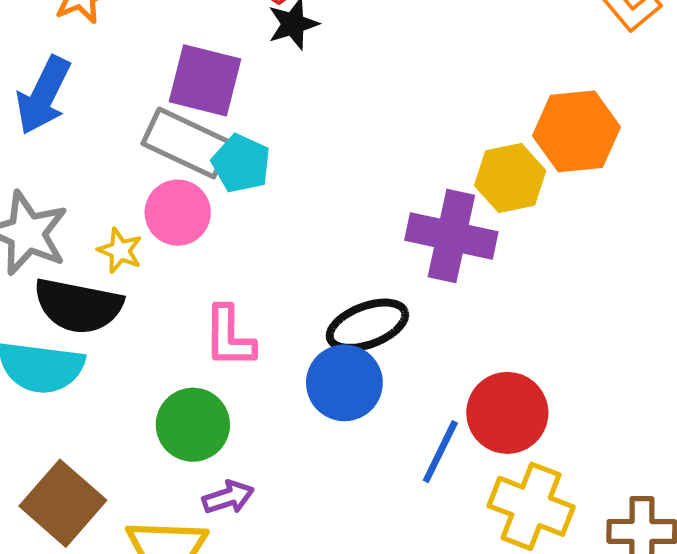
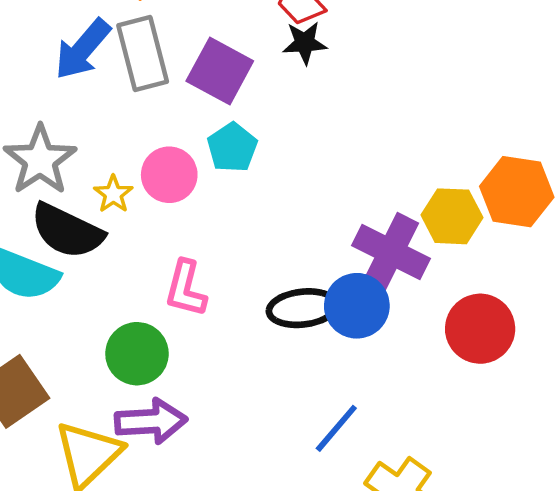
gray rectangle: (186, 143) -> (143, 53), moved, turned 36
blue circle: (344, 383) -> (357, 306), moved
red circle: (507, 413) -> (480, 329), moved
purple arrow: (228, 497) -> (151, 421), size x1.6

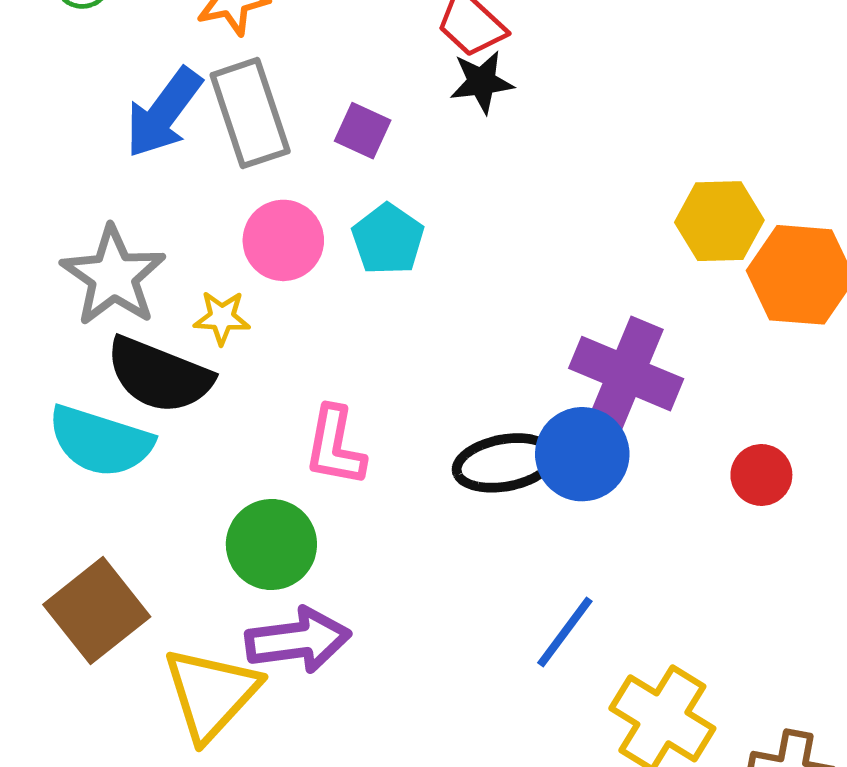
purple square: (220, 71) -> (363, 131), size x0.6
pink circle: (169, 175) -> (283, 240), moved
yellow star: (113, 194) -> (222, 318), turned -30
yellow hexagon: (452, 216) -> (719, 221), moved
red circle: (480, 329) -> (761, 475), size x0.6

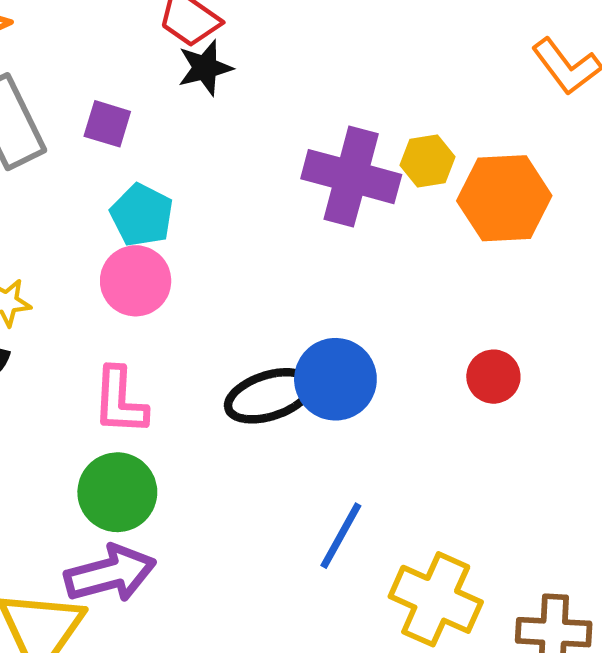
yellow hexagon: (719, 221) -> (428, 161), size x0.7
pink circle: (283, 240) -> (136, 281), moved
purple cross: (626, 374) -> (351, 177), moved
green circle: (271, 544) -> (117, 492), moved

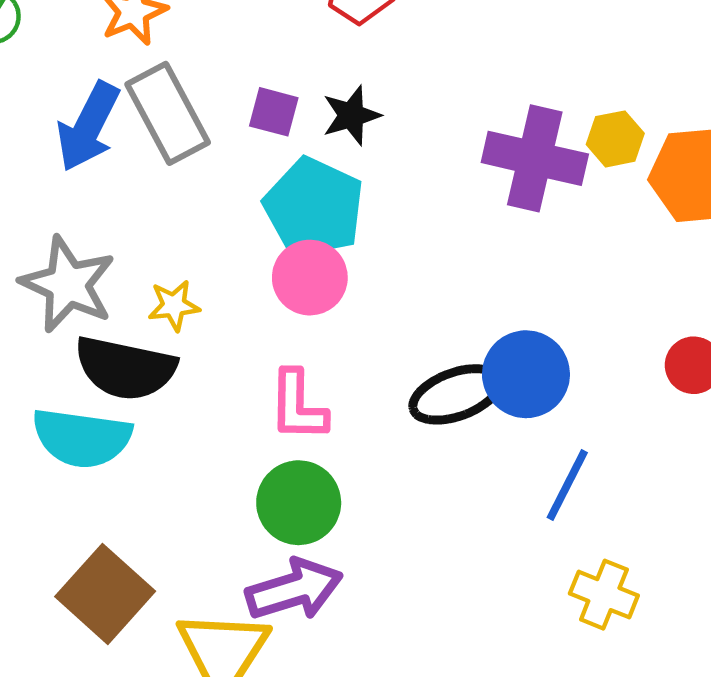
black star: (205, 68) -> (351, 115), moved
cyan pentagon: (142, 215) -> (314, 208), size x1.5
blue line: (341, 536) -> (567, 485), moved
yellow cross: (436, 599) -> (604, 595), moved, size x0.7

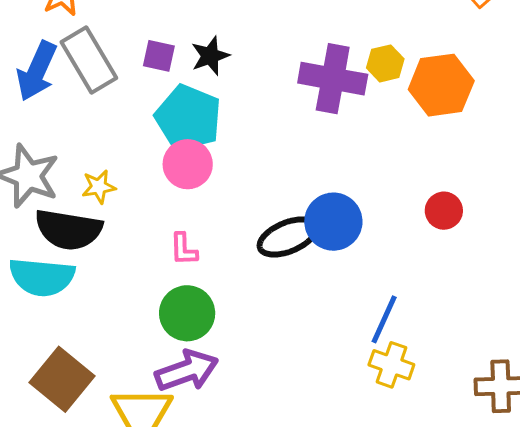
pink L-shape: (298, 406) -> (184, 249), size x0.7
blue line: (567, 485) -> (384, 319), moved

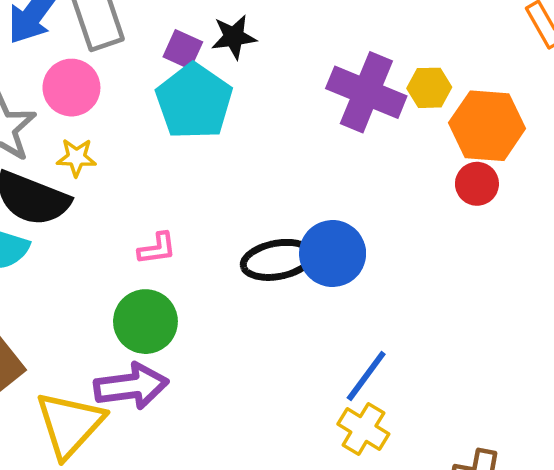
purple square: (159, 56) -> (183, 49), moved
pink circle: (188, 164) -> (71, 88), moved
red circle: (444, 211) -> (477, 184), moved
pink L-shape: (184, 249) -> (157, 249), turned -108

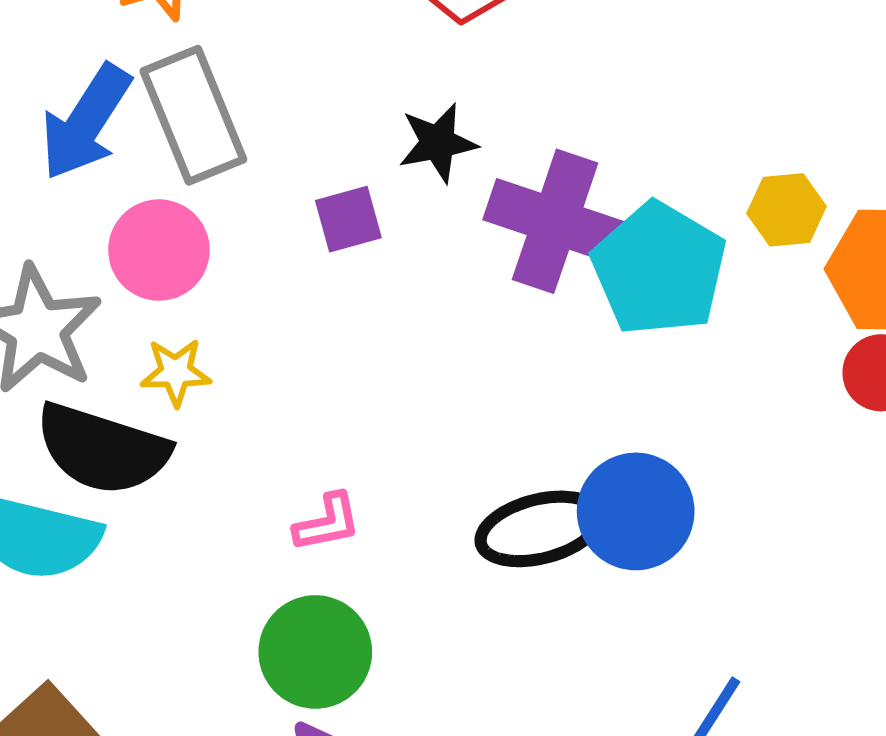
purple square: (183, 49) -> (348, 219), moved, turned -36
purple cross: (366, 92) -> (555, 221), moved
cyan pentagon: (194, 101) -> (659, 269), moved

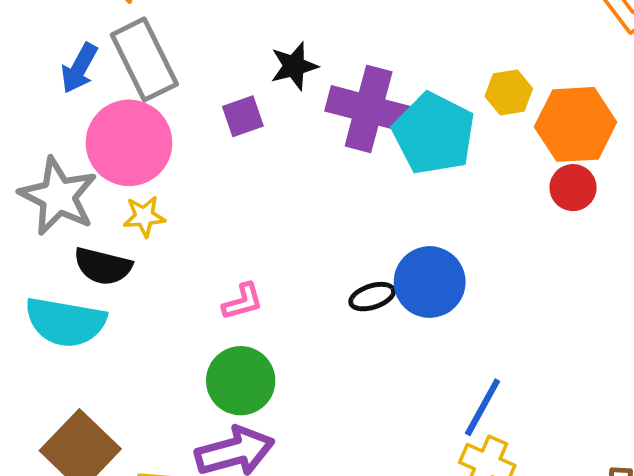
blue arrow: (86, 122) -> (79, 68), size x0.7
pink circle: (159, 250) -> (129, 143), size x1.4
black semicircle: (102, 449) -> (103, 266), size x0.7
black ellipse: (540, 529) -> (372, 297), size x0.6

